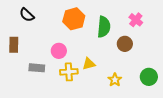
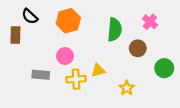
orange hexagon: (74, 19) -> (68, 21), moved
brown rectangle: (14, 45) -> (15, 35), moved
green circle: (149, 77) -> (164, 68), moved

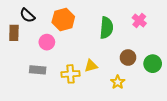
brown circle: (138, 48) -> (128, 58), moved
pink circle: (65, 56) -> (47, 42), moved

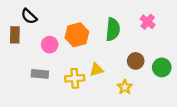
orange hexagon: (63, 20) -> (77, 35), moved

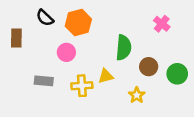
black semicircle: (29, 16) -> (45, 18), moved
green semicircle: (113, 29) -> (124, 48), moved
orange hexagon: (77, 35) -> (78, 23), moved
pink circle: (50, 45) -> (66, 52), moved

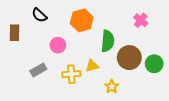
orange hexagon: (78, 23) -> (82, 20), moved
brown circle: (149, 67) -> (129, 58), size x1.5
gray rectangle: (44, 81) -> (38, 70), turned -35
yellow star: (137, 95) -> (112, 87), moved

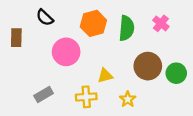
green semicircle: (108, 41) -> (126, 28), moved
pink circle: (58, 45) -> (66, 52), size x1.5
gray rectangle: (38, 70) -> (44, 95), moved
yellow cross: (71, 74) -> (86, 97), moved

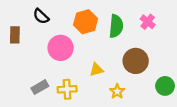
green circle: (176, 73) -> (165, 86), moved
yellow cross: (86, 97) -> (67, 89), moved

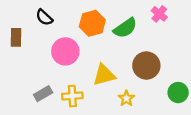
pink cross: (148, 22) -> (159, 14), moved
green semicircle: (116, 26) -> (125, 28), turned 50
yellow triangle: (96, 70) -> (104, 75), size x1.5

